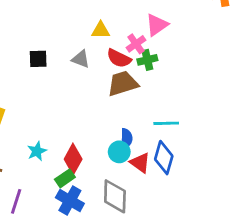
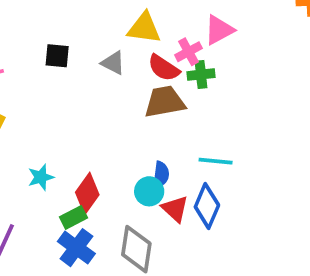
yellow triangle: (101, 30) -> (144, 28), size x1.4

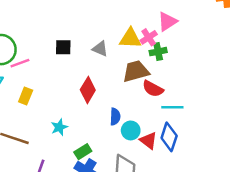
yellow triangle: (144, 28) -> (130, 38), moved
red semicircle: (164, 68) -> (153, 89), moved
blue semicircle: (161, 175) -> (115, 117), moved
red diamond: (87, 193) -> (88, 90), moved

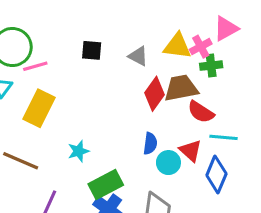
red diamond: (88, 90) -> (154, 94), moved
yellow rectangle: (26, 96) -> (39, 108), size x1.6
red triangle: (148, 141) -> (191, 151), moved
green rectangle: (83, 152) -> (106, 184), size x1.5

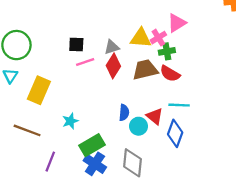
gray triangle: (138, 56) -> (112, 47), turned -42
pink line: (35, 66) -> (85, 62), moved
red diamond: (154, 94) -> (113, 66), moved
red semicircle: (201, 112) -> (170, 74), moved

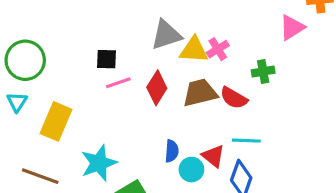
pink triangle: (177, 23) -> (292, 27), moved
gray triangle: (112, 47) -> (166, 35), moved, size x1.5
green cross: (167, 51) -> (263, 71), moved
cyan star: (70, 121) -> (99, 163), size x1.6

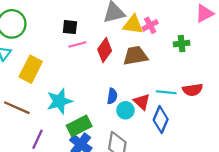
red semicircle: (234, 98) -> (193, 90), moved, turned -42

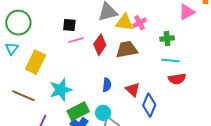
cyan line: (166, 92) -> (170, 61), moved
cyan circle: (125, 110) -> (103, 113), moved

